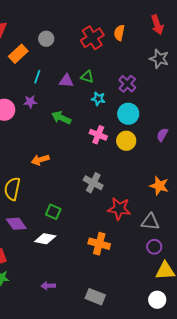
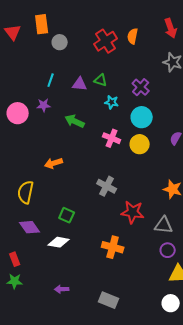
orange rectangle: (18, 54) -> (42, 24), moved, turned -54

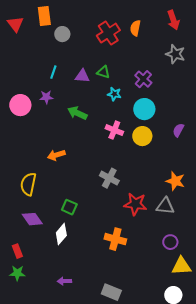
gray triangle: (164, 225) -> (165, 206), moved
white diamond: (59, 242) -> (61, 234), turned -60

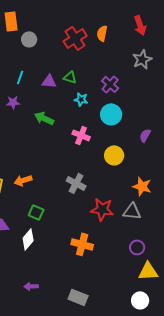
gray star: (175, 54) -> (142, 59), turned 30
yellow circle: (142, 136) -> (114, 155), moved
orange arrow: (56, 155) -> (23, 180), moved

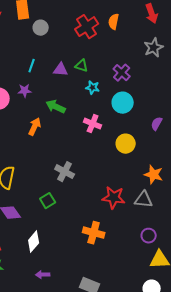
orange arrow: (23, 180) -> (35, 127), moved, turned 132
gray cross: (76, 183) -> (65, 172), moved
green square: (36, 212) -> (48, 201), turned 35
white diamond: (28, 239) -> (34, 242), moved

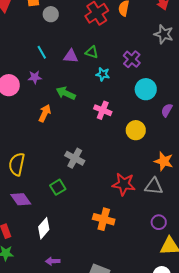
gray star: (154, 48) -> (164, 34), turned -30
cyan line: (32, 66) -> (42, 52), turned -48
cyan circle: (123, 103) -> (146, 89), moved

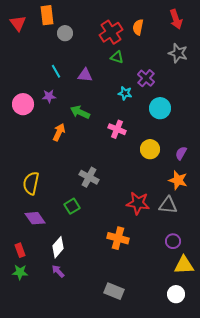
green triangle: (92, 52) -> (117, 57), moved
cyan star: (103, 74) -> (125, 93), moved
purple semicircle: (167, 110) -> (181, 153), moved
purple arrow: (53, 261) -> (58, 271), moved, turned 48

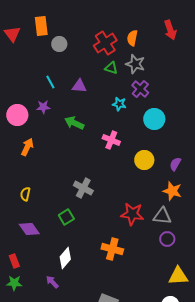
gray star: (178, 53) -> (135, 64), moved
orange arrow: (59, 132) -> (27, 147), moved
yellow semicircle: (31, 183) -> (25, 194), size x0.6
purple circle: (173, 241) -> (167, 239), moved
white diamond: (58, 247) -> (65, 258), moved

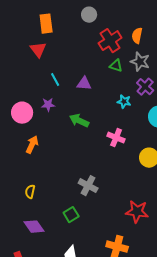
red triangle: (12, 34) -> (38, 50), moved
gray circle: (59, 44) -> (89, 15), moved

